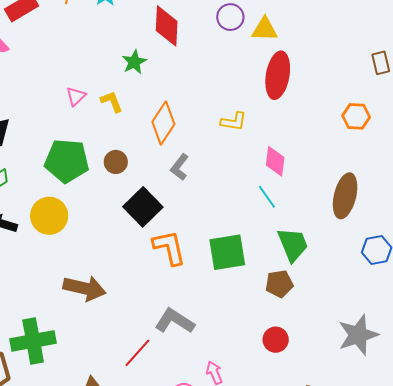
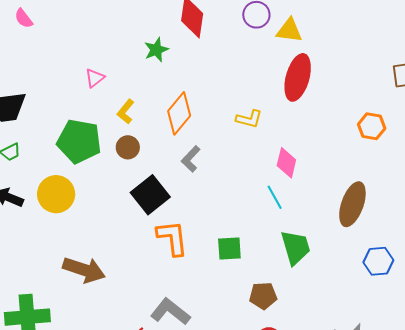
yellow L-shape: (112, 102) -> (126, 111), moved, turned -125
green square: (227, 252) -> (229, 249), size x0.7
brown pentagon: (279, 284) -> (263, 296), moved

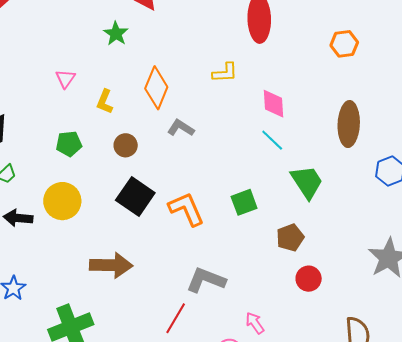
green pentagon: (79, 141) -> (69, 144), size x0.6
brown circle: (128, 147) -> (126, 145), moved
gray L-shape: (191, 159) -> (181, 128), turned 96
black square: (150, 195) -> (135, 196), moved

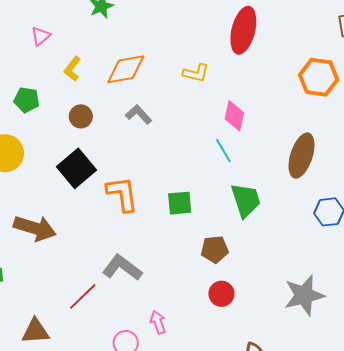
orange hexagon: (344, 44) -> (319, 77), size x1.4
orange diamond: (156, 88) -> (126, 69), turned 42

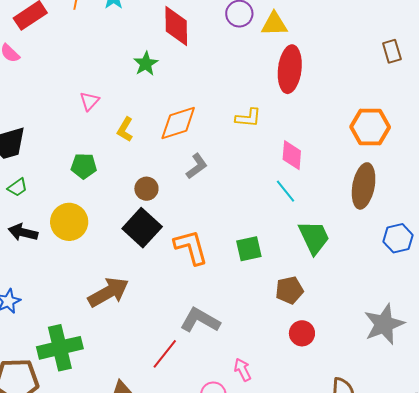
orange hexagon: (319, 77) -> (370, 127), moved
gray L-shape: (139, 114) -> (197, 166), turned 104
brown circle: (81, 116) -> (146, 189), moved
brown arrow: (35, 228) -> (108, 292), turned -39

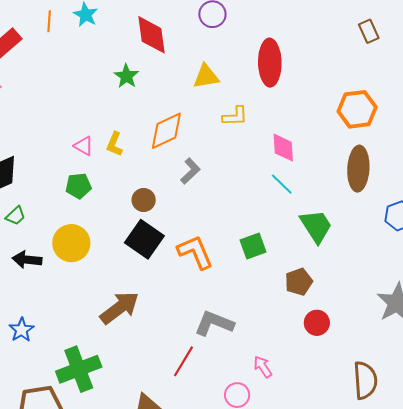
yellow triangle: (274, 24) -> (206, 76), moved
pink triangle: (89, 101) -> (84, 146), moved, turned -35

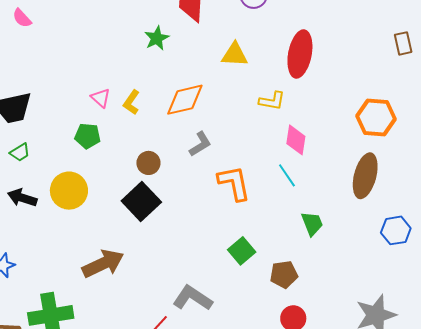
yellow L-shape: (235, 116) -> (272, 101), moved
green trapezoid: (316, 226) -> (312, 224), size x0.7
green square: (253, 246) -> (242, 251), moved, turned -32
orange L-shape: (195, 252) -> (234, 183), moved

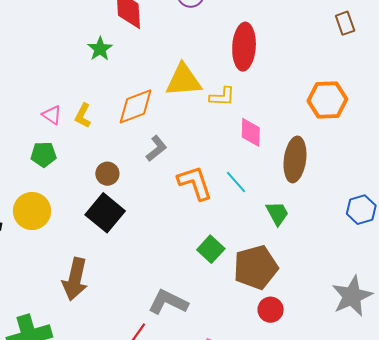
yellow triangle: (235, 55) -> (183, 80), moved, size x1.4
cyan line: (287, 175) -> (236, 182), moved
brown ellipse: (365, 176) -> (295, 159), moved
brown arrow: (103, 264) -> (75, 279), turned 135
brown pentagon: (284, 274) -> (256, 267), size x1.6

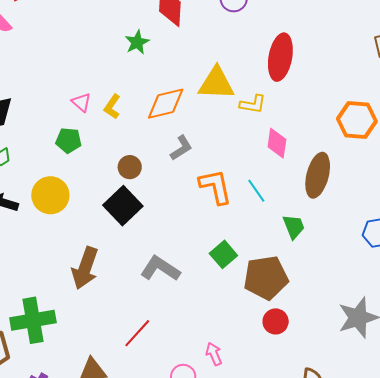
gray L-shape: (168, 302) -> (160, 269), moved

